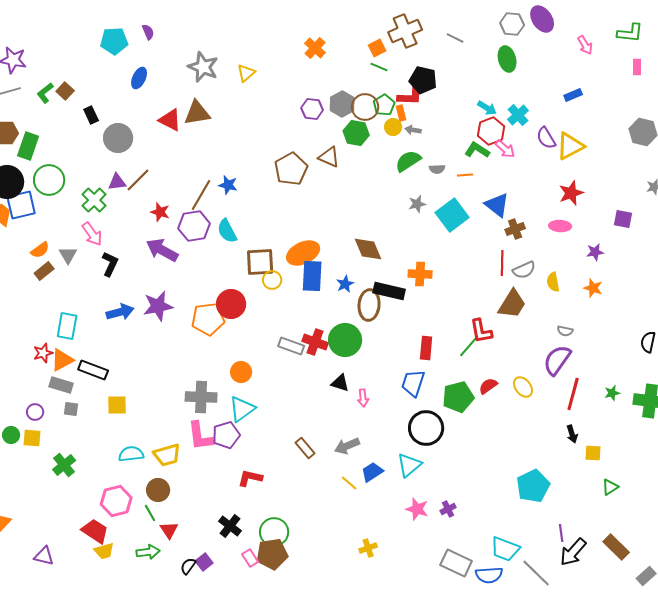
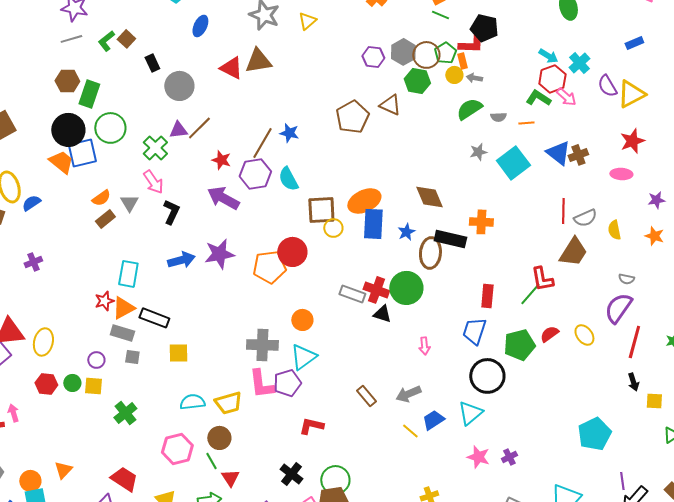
brown cross: (515, 229) -> (578, 155), moved
black triangle: (340, 383) -> (382, 314), moved
red trapezoid: (95, 531) -> (124, 479), moved

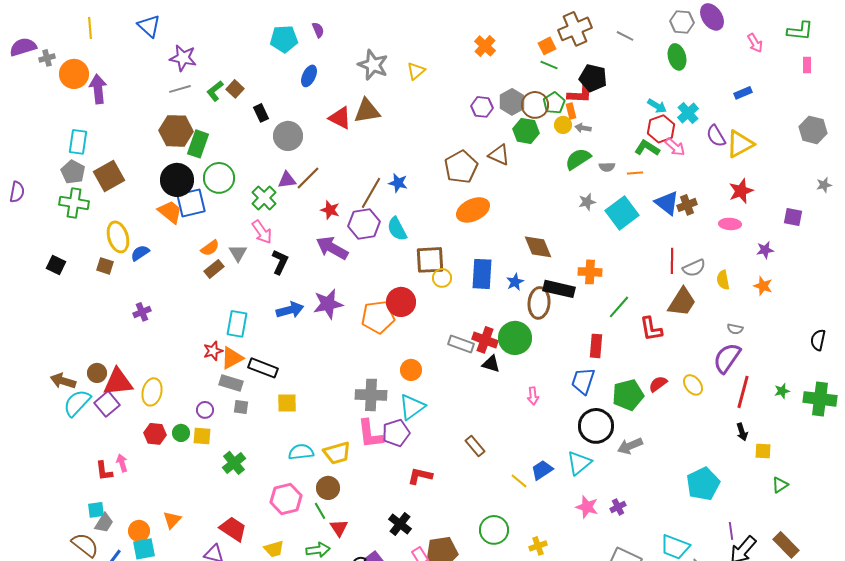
brown hexagon: (67, 81) -> (176, 131), size x1.4
orange ellipse: (364, 201) -> (473, 210), moved
green line: (530, 294) -> (619, 307), moved
gray arrow: (408, 394) -> (630, 446), moved
green circle: (335, 480) -> (494, 530), moved

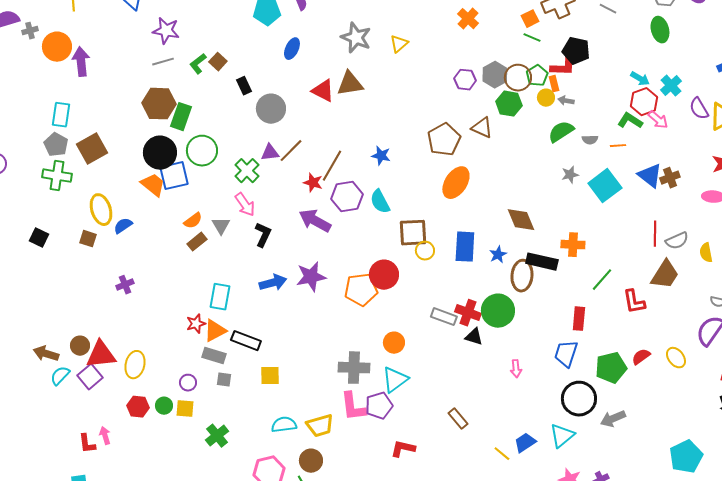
brown line: (371, 193) -> (332, 166), moved
orange ellipse: (473, 210) -> (456, 183), turned -32
cyan semicircle: (77, 403) -> (60, 376), size x0.7

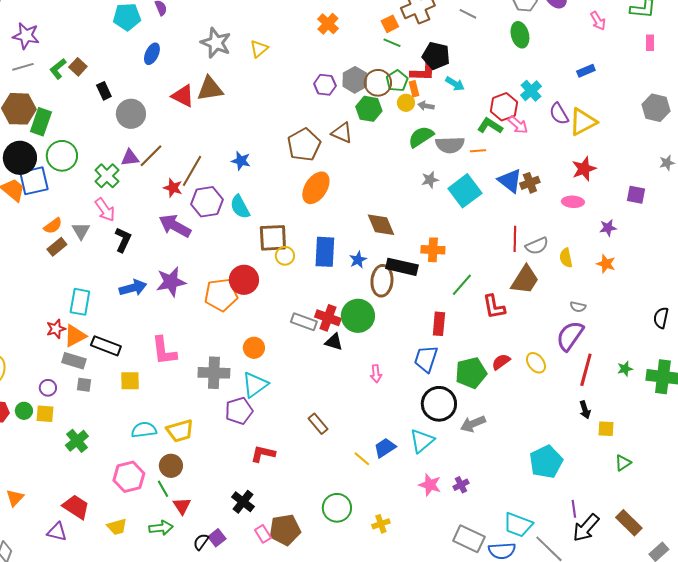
cyan arrow: (640, 79) -> (455, 84), moved
gray semicircle: (590, 140) -> (450, 145), size x1.8
pink L-shape: (353, 407) -> (164, 351), moved

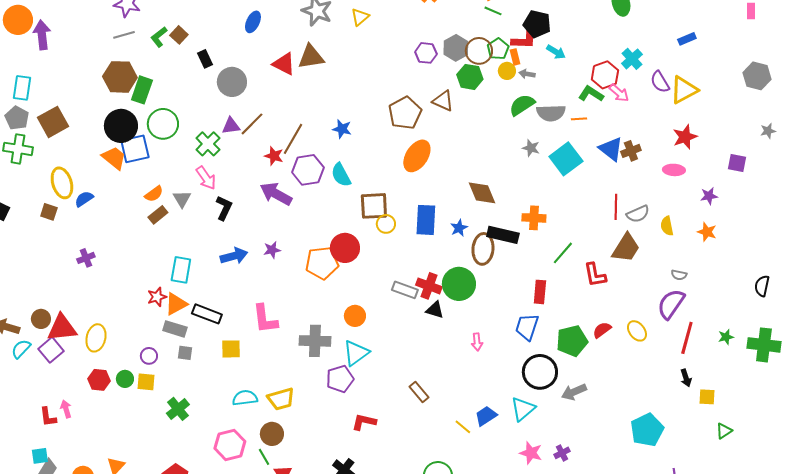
gray star: (430, 180) -> (531, 148), turned 30
purple star: (171, 282) -> (272, 250), size x0.6

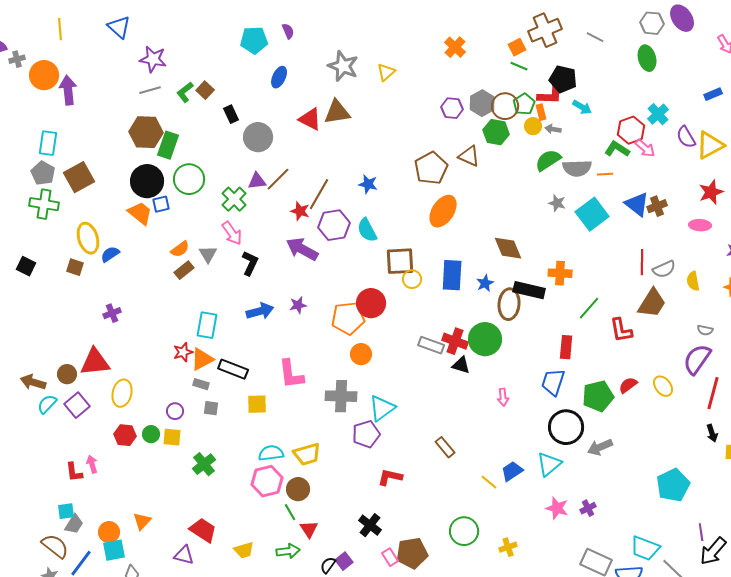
blue square: (135, 149) -> (161, 204), size x0.6
orange circle: (355, 316) -> (361, 354), moved
red triangle: (62, 328) -> (95, 362), moved
gray rectangle: (175, 329) -> (201, 384), size x0.7
pink hexagon: (230, 445) -> (267, 481), moved

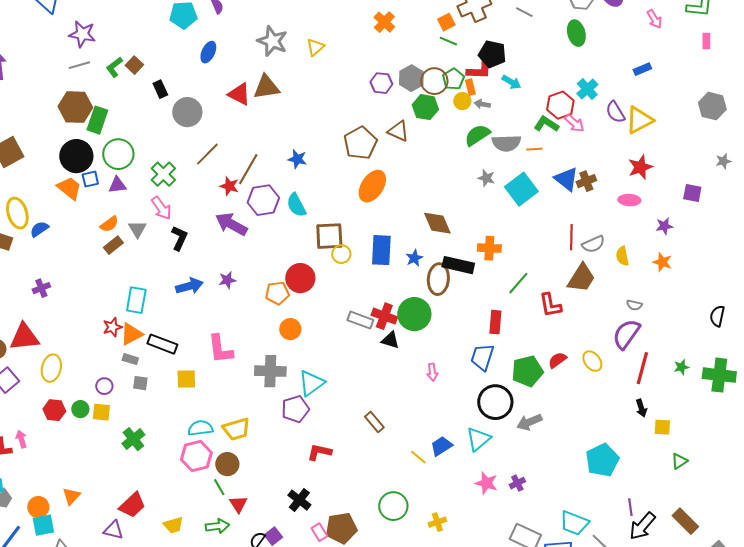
purple triangle: (257, 181) -> (117, 185), moved
orange pentagon: (348, 318) -> (277, 293), size x0.7
red trapezoid: (203, 530) -> (132, 505), turned 104

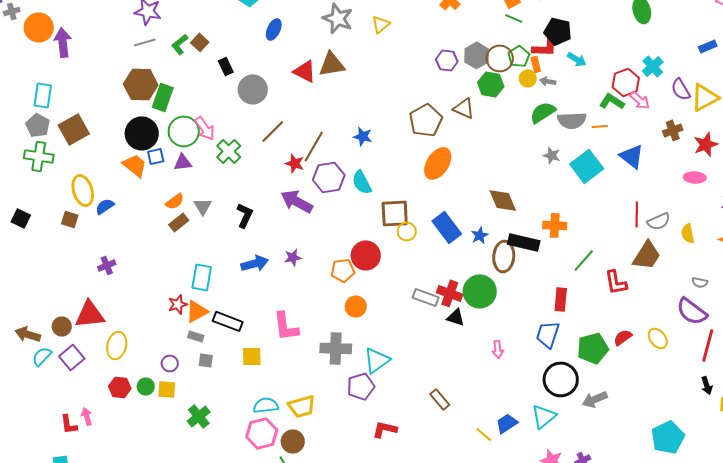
brown cross: (586, 181) -> (673, 130), moved
pink arrow: (161, 208) -> (205, 128), moved
blue rectangle: (381, 250) -> (447, 227), turned -40
purple semicircle: (626, 334) -> (692, 311), turned -88

